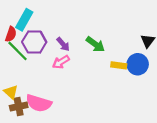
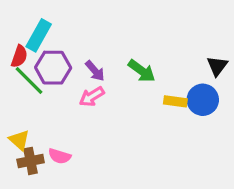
pink semicircle: (39, 103) -> (60, 156), size x0.6

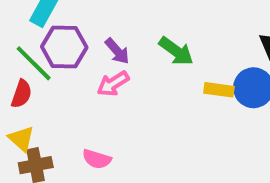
red semicircle: (19, 56) -> (21, 94), moved
pink semicircle: (60, 156) -> (97, 159), moved

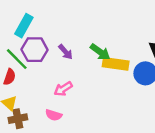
pink arrow: (113, 84) -> (63, 89), moved
yellow rectangle: (219, 90) -> (116, 64), moved, size x1.5

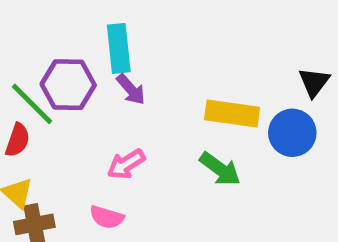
cyan rectangle: (24, 26) -> (119, 48), moved, turned -35
green arrow: (100, 52) -> (220, 169), moved

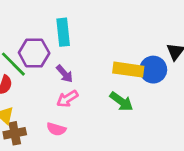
purple arrow: (131, 89) -> (65, 74), moved
blue circle: (292, 133) -> (153, 70), moved

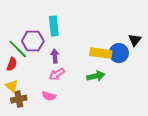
purple arrow: (65, 74) -> (55, 56), turned -144
green arrow: (121, 101) -> (96, 76), turned -48

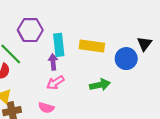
cyan rectangle: (54, 26) -> (59, 45), moved
purple hexagon: (33, 41) -> (30, 30), moved
yellow rectangle: (101, 53) -> (92, 46), moved

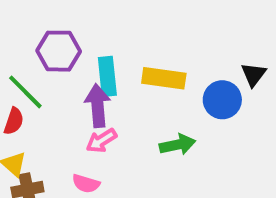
purple arrow: (53, 62) -> (98, 106), size x1.5

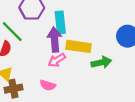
yellow rectangle: (164, 78) -> (78, 46), moved

